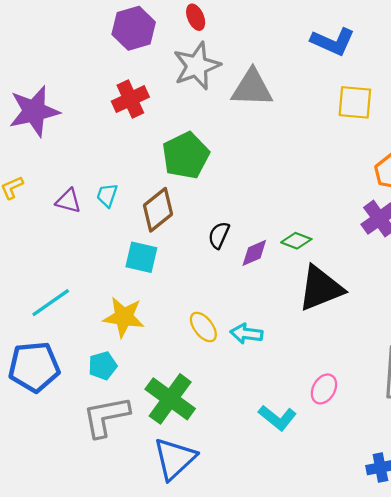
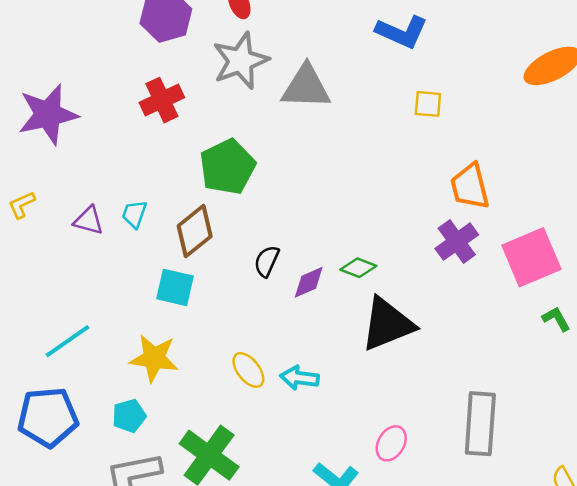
yellow square: (355, 102) -> (428, 104), size x0.7

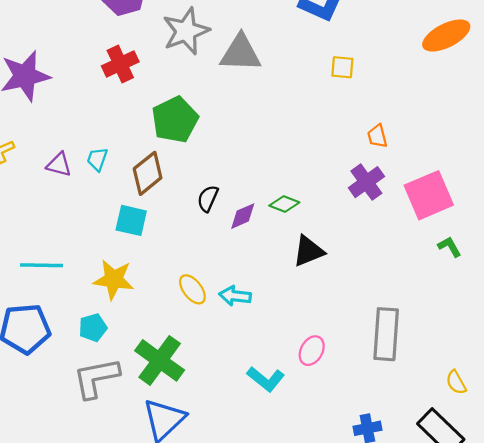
orange trapezoid: (470, 187) -> (377, 136), size x0.6
black triangle: (387, 324) -> (308, 251), size x0.7
cyan line: (68, 341) -> (41, 265), turned 36

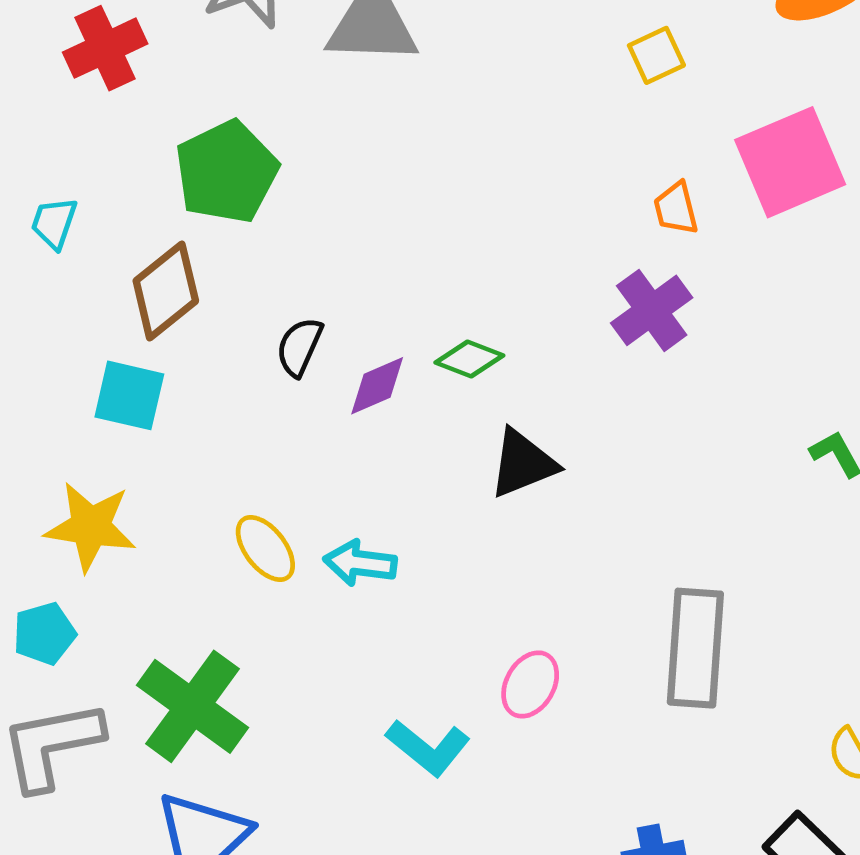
yellow square: (342, 67) -> (656, 55), moved, turned -30
cyan trapezoid: (97, 159) -> (54, 223), moved
pink square: (429, 195) -> (790, 162), moved

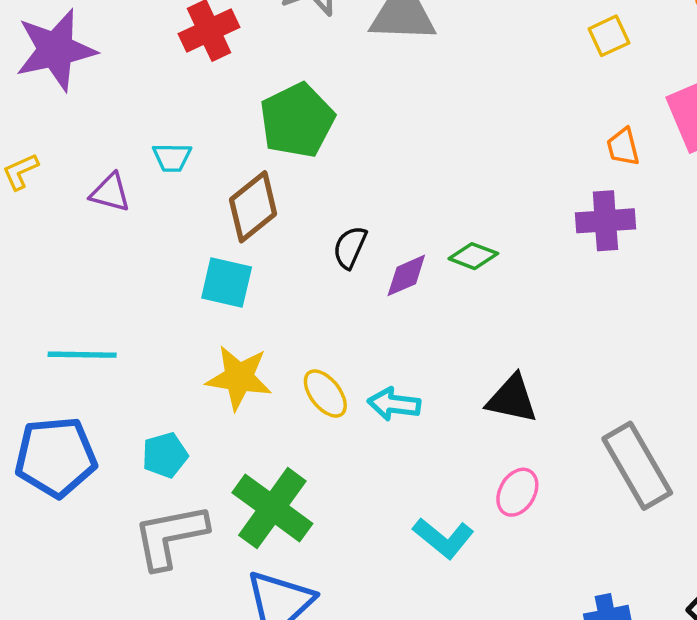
cyan trapezoid: (54, 223) -> (172, 157), turned -108
purple cross: (652, 310) -> (605, 221), turned 32
black triangle: (523, 463) -> (512, 399), moved, turned 34
yellow star: (90, 527) -> (239, 378), moved
gray rectangle: (695, 648) -> (637, 466), turned -34

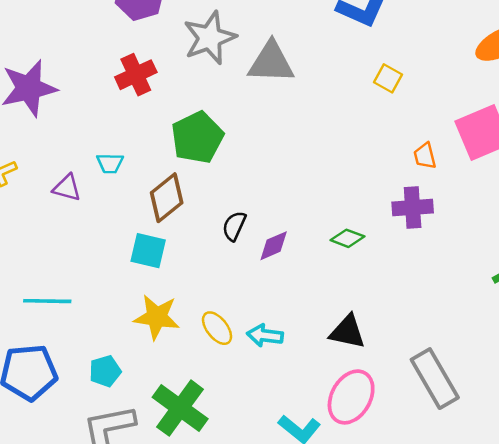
yellow square: (609, 36) -> (388, 78), moved, turned -36
green diamond: (473, 256) -> (347, 238), moved
pink ellipse: (517, 492) -> (351, 397), size x1.6

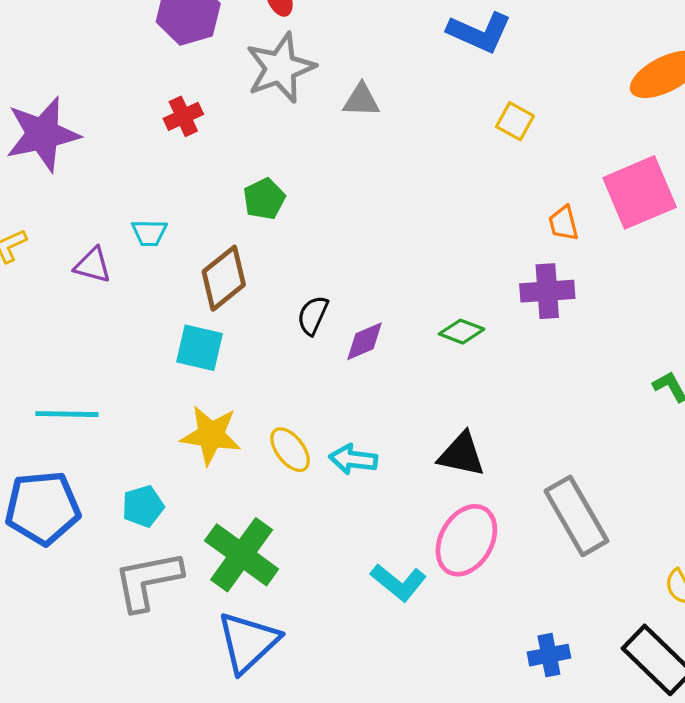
gray triangle: (271, 62) -> (361, 100), size x0.6
red cross: (136, 75) -> (183, 116), size x0.7
green pentagon: (197, 137) -> (264, 199), size x0.6

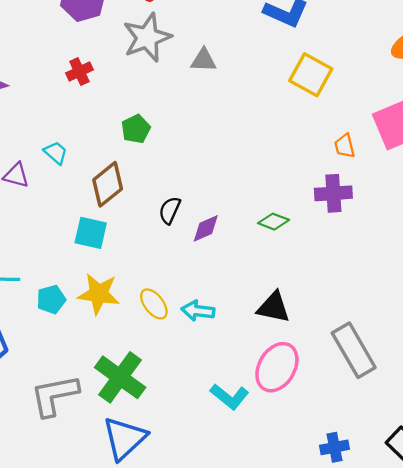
yellow square: (515, 121) -> (311, 75), size x1.6
cyan trapezoid: (149, 233) -> (56, 153), turned -140
cyan pentagon: (143, 506) -> (51, 299), moved

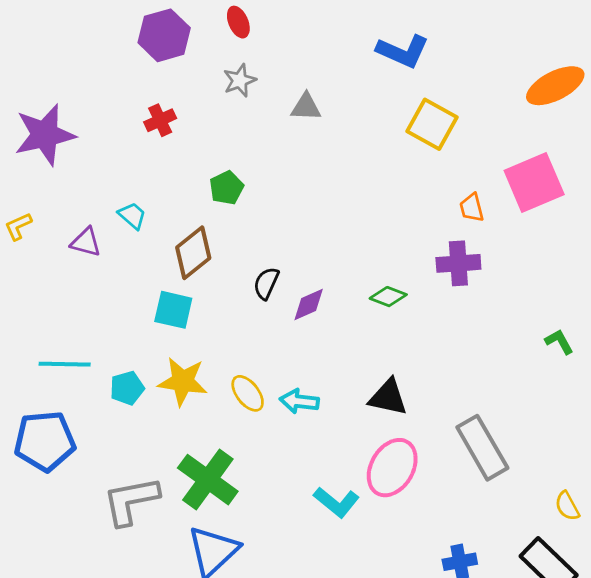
gray star: (147, 38) -> (240, 80), size x0.6

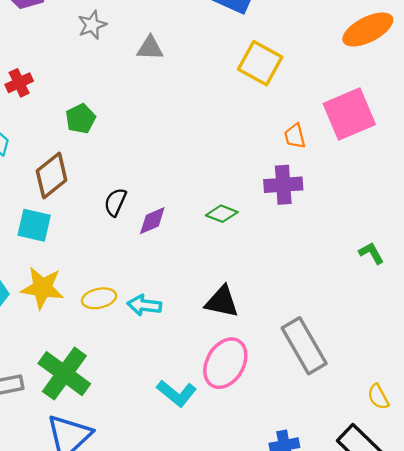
red cross: (160, 120) -> (19, 83), moved
yellow ellipse: (248, 393) -> (99, 298), turned -64

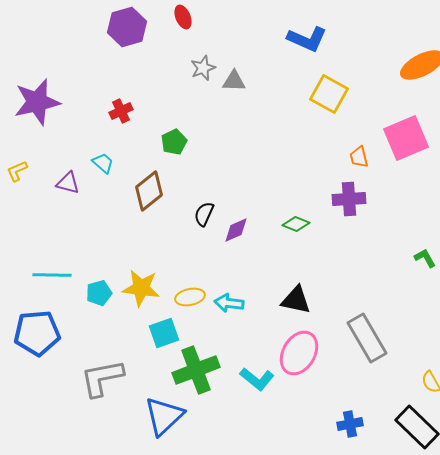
gray star: (92, 25) -> (203, 68), moved
cyan square: (34, 225) -> (164, 333), moved, turned -32
green cross: (64, 374) -> (196, 370), moved, turned 33

